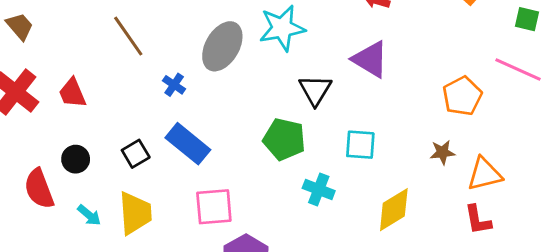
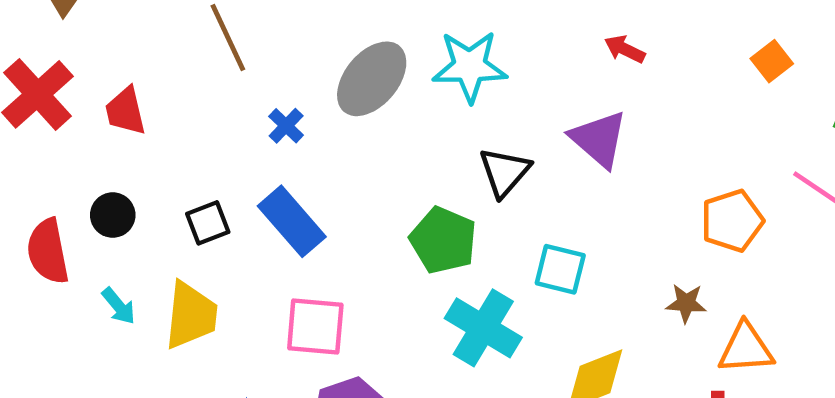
cyan cross: (319, 190) -> (483, 328), size x1.5

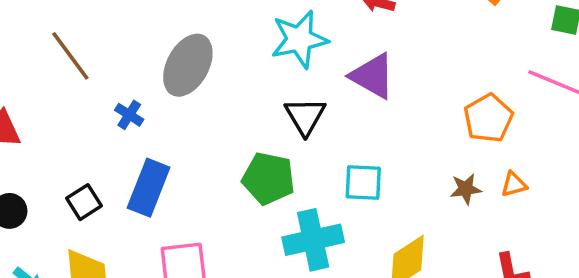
cyan star: (470, 66) -> (299, 39), moved
blue rectangle: (292, 221) -> (149, 188), turned 74
cyan cross: (483, 328) -> (313, 240), turned -32
orange triangle: (746, 348) -> (514, 184), moved, size x0.6

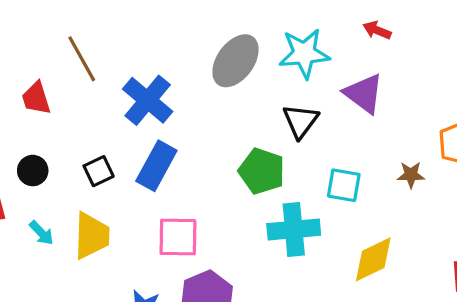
brown line: (70, 56) -> (82, 59), moved
gray ellipse: (188, 65) -> (235, 61), moved
blue cross: (129, 115) -> (148, 100), size x2.0
brown star: (466, 189) -> (411, 175), moved

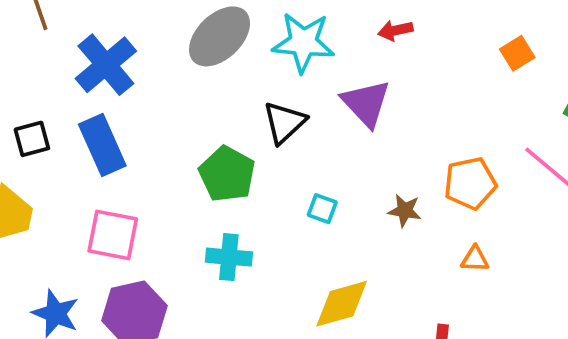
red arrow: (377, 30) -> (395, 30), turned -44
blue rectangle: (156, 166) -> (102, 145), turned -63
cyan square: (344, 185) -> (322, 209), size x0.7
cyan cross: (294, 229) -> (229, 257), moved, size x0.7

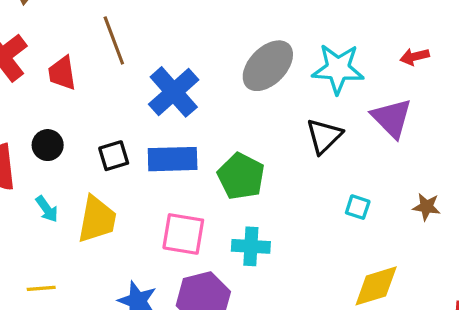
blue rectangle: (102, 145) -> (173, 159), turned -66
green pentagon: (227, 174) -> (241, 176), moved
cyan cross: (229, 257) -> (251, 246), moved

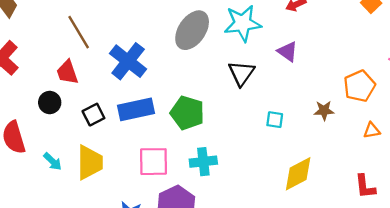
red trapezoid: (62, 73) -> (67, 72), moved
purple triangle: (392, 118) -> (287, 51), size x0.7
black circle: (48, 145) -> (50, 103), moved

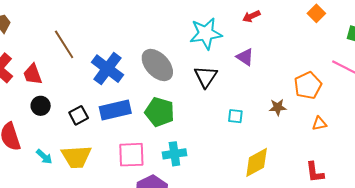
gray ellipse: (192, 30) -> (157, 65), moved, turned -76
red trapezoid: (67, 72) -> (33, 74), moved
yellow trapezoid: (90, 162) -> (76, 157), turned 88

